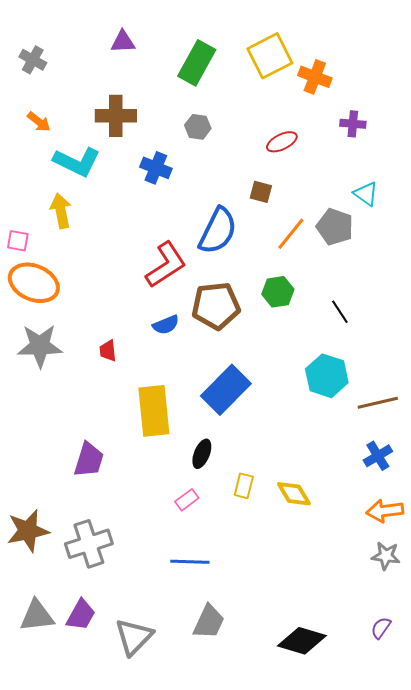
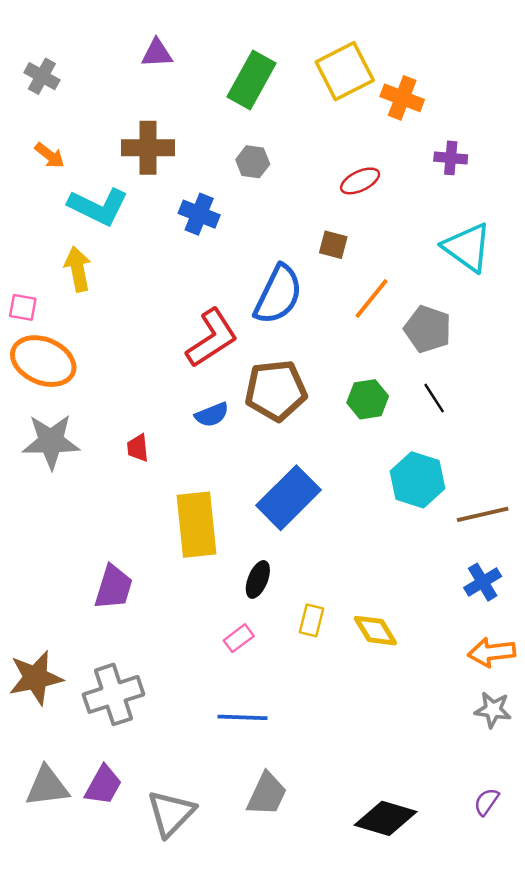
cyan triangle: (366, 194) -> (467, 247), size x1.6
gray pentagon: (335, 227) -> (428, 329), moved
green hexagon: (278, 292) -> (368, 399), moved

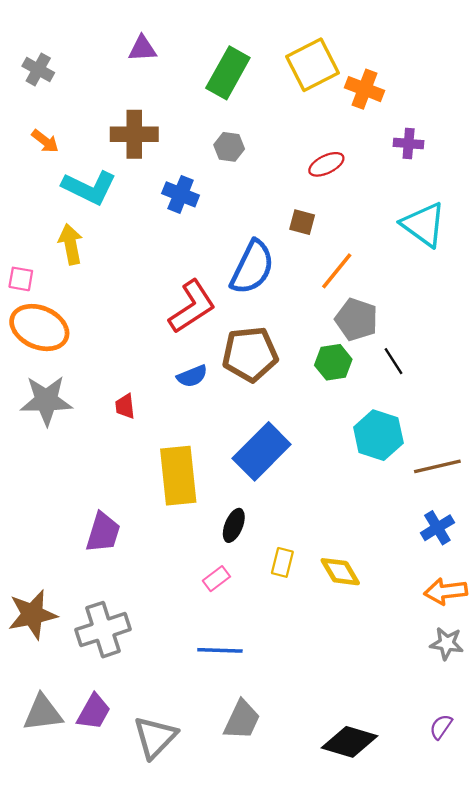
gray pentagon: (428, 329) -> (356, 319), moved

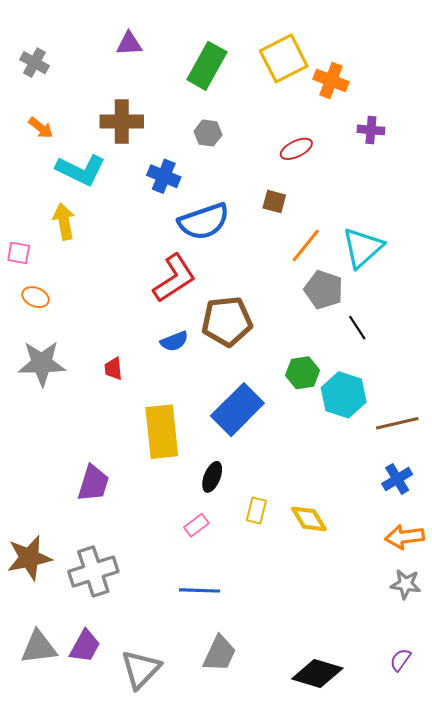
cyan triangle: (424, 225) -> (363, 248), moved, turned 42
blue semicircle: (252, 267) -> (204, 221), moved, turned 45
orange ellipse: (39, 328) -> (36, 297), size x0.5
green hexagon: (333, 362) -> (303, 373), moved

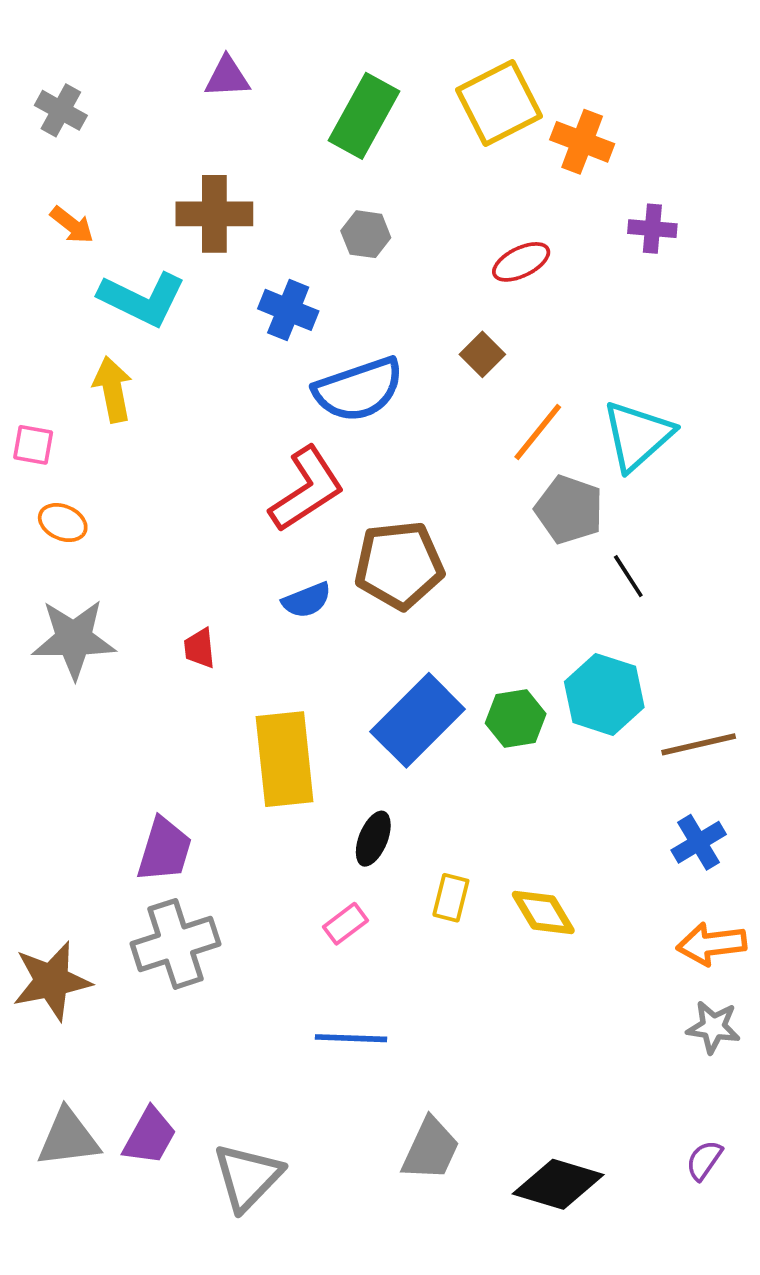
brown square: (274, 201) -> (482, 354), turned 30
green hexagon: (303, 373) -> (516, 718), moved
gray cross: (93, 572) -> (175, 944), moved
gray trapezoid: (220, 654) -> (431, 1149), moved

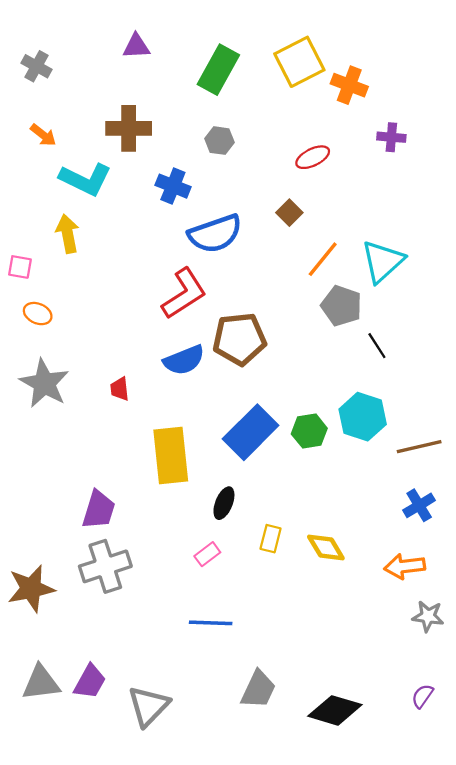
blue semicircle: (307, 600) -> (184, 360), size x1.4
gray star: (74, 639) -> (44, 383), turned 30
orange arrow: (712, 944) -> (405, 566), moved

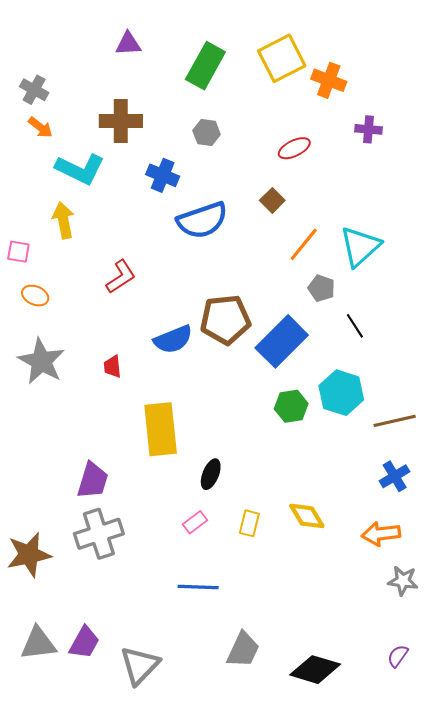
gray cross: (37, 66) -> (34, 90), moved
red L-shape: (184, 294) -> (121, 277), moved, size x0.7
gray pentagon: (341, 306) -> (321, 288), size x0.7
blue rectangle: (251, 432) -> (282, 341), moved
yellow rectangle: (271, 539) -> (249, 523), moved

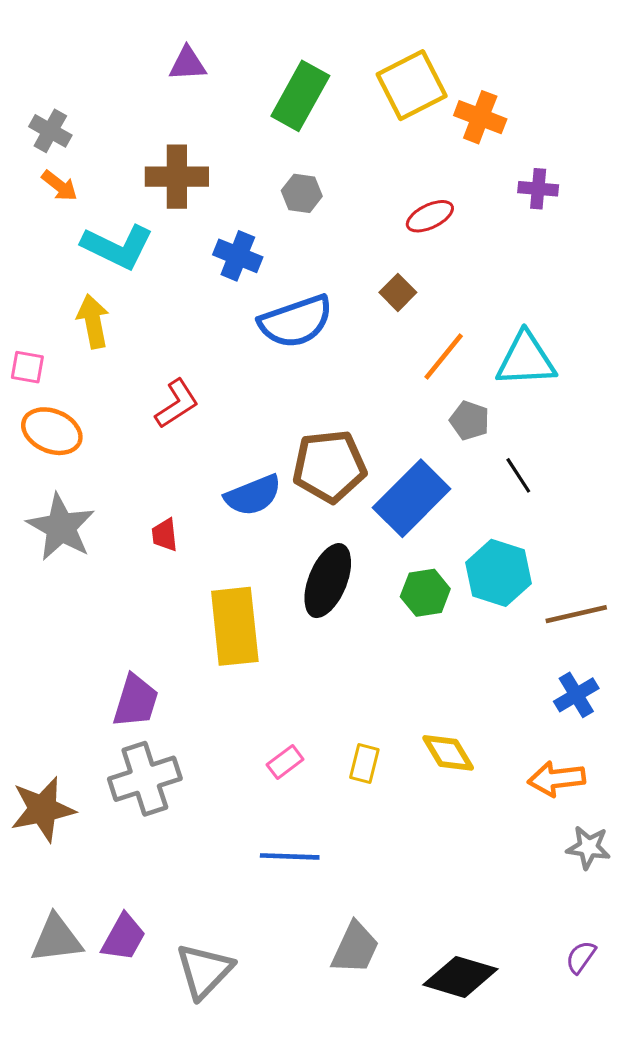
cyan triangle: (360, 246) -> (526, 360), turned 39
orange ellipse: (35, 296) -> (52, 431), size x1.5
black ellipse: (211, 474) -> (328, 581), moved, size x1.6

